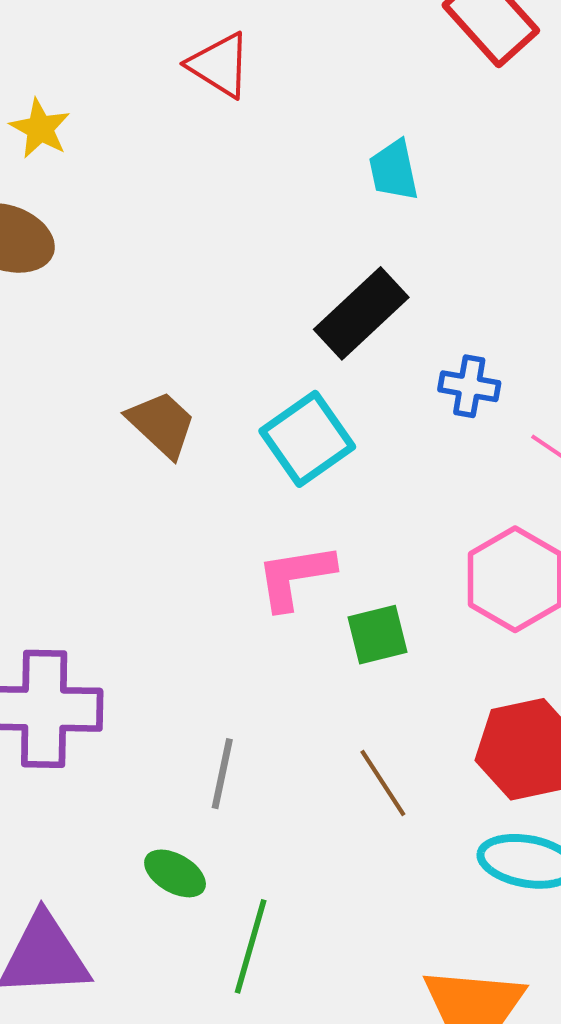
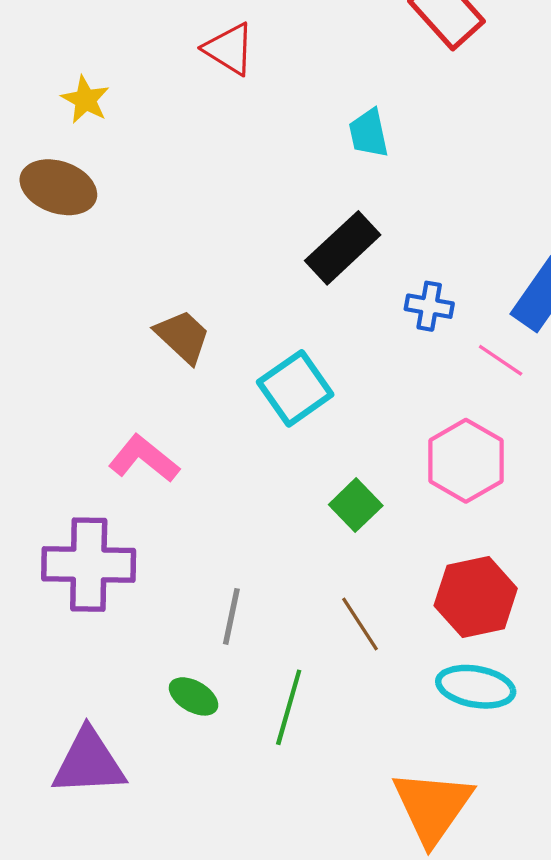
cyan square: (307, 439) -> (295, 388), moved
pink L-shape: (295, 577) -> (144, 459), moved, turned 48
green square: (377, 635) -> (356, 505), turned -30
green line: (251, 946) -> (289, 707), moved

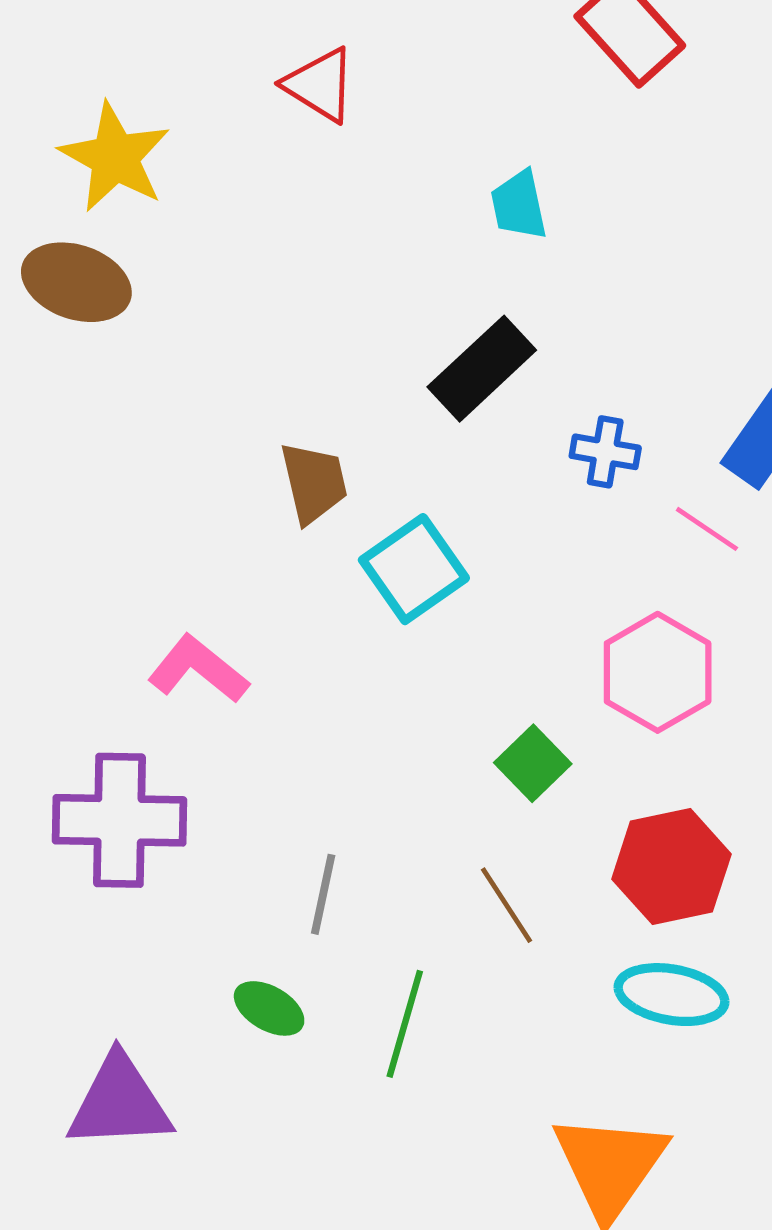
yellow star: (85, 100) -> (115, 157), size x1.6
brown trapezoid: (183, 336) -> (314, 483), moved, turned 34
green square: (356, 505) -> (533, 763), moved

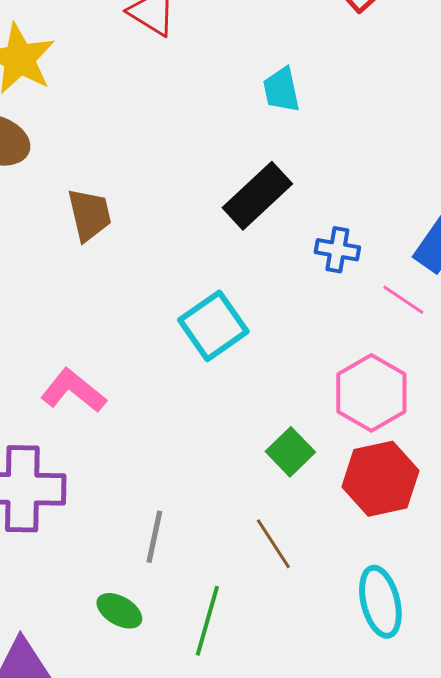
brown trapezoid: (314, 483) -> (89, 215), moved
red hexagon: (671, 867) -> (380, 479), moved
cyan ellipse: (671, 995) -> (380, 602), turned 66

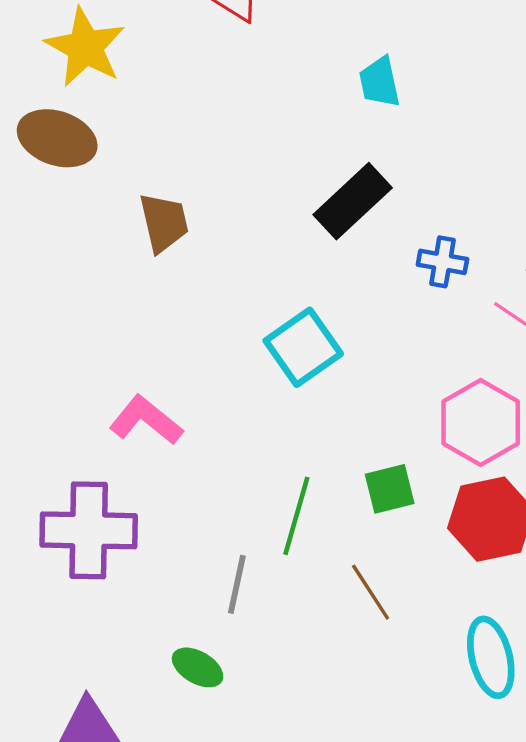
green square: (290, 452) -> (390, 489), turned 30
green line: (207, 621) -> (296, 516), moved

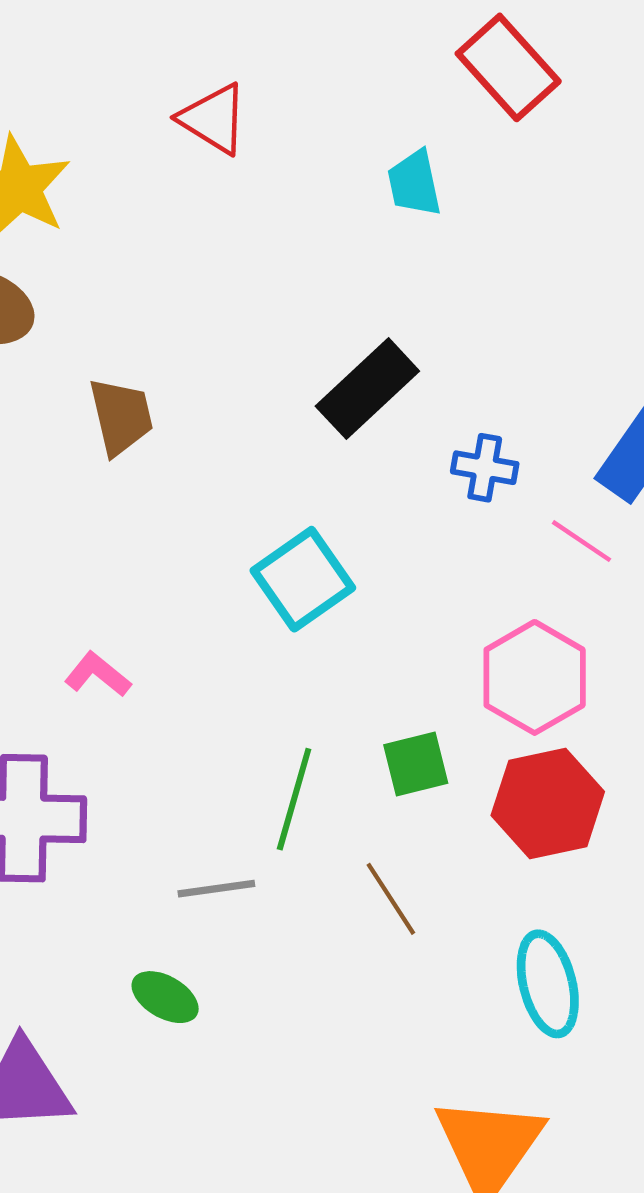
cyan trapezoid: (380, 82) -> (414, 183), moved
pink L-shape: (146, 420) -> (98, 674), size x0.7
gray line: (237, 584) -> (216, 889), turned 70

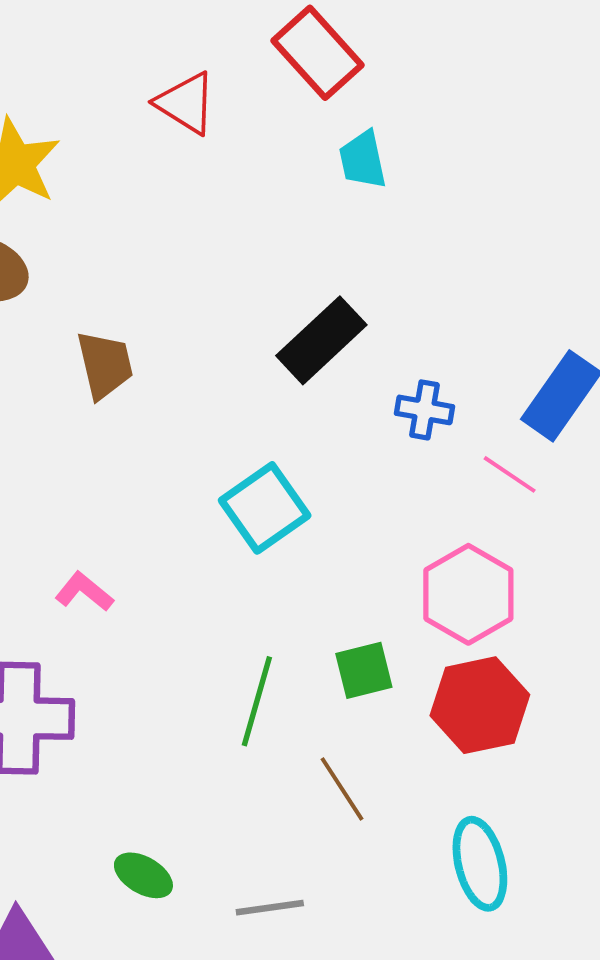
red rectangle: (508, 67) -> (317, 53), moved
gray line: (216, 889) -> (270, 908), moved

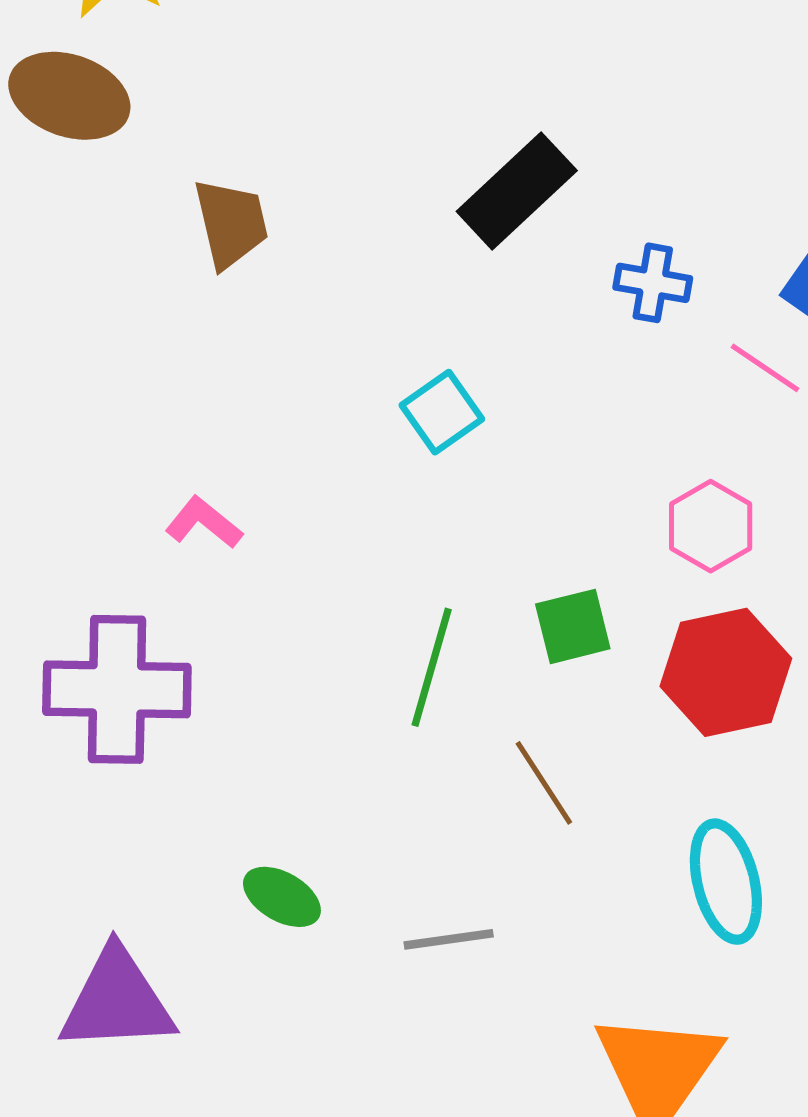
cyan square: (265, 508) -> (442, 412), size x0.7
pink hexagon: (468, 594) -> (711, 526), size x0.7

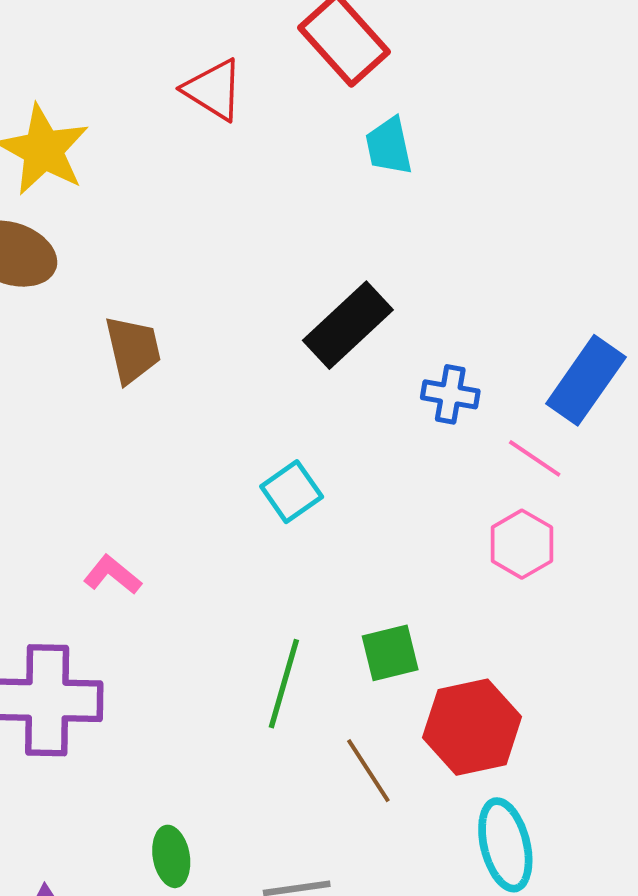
pink hexagon: (711, 526) -> (522, 544), moved
red hexagon: (726, 672) -> (472, 727), moved
green ellipse: (282, 897) -> (171, 856), turned 50

